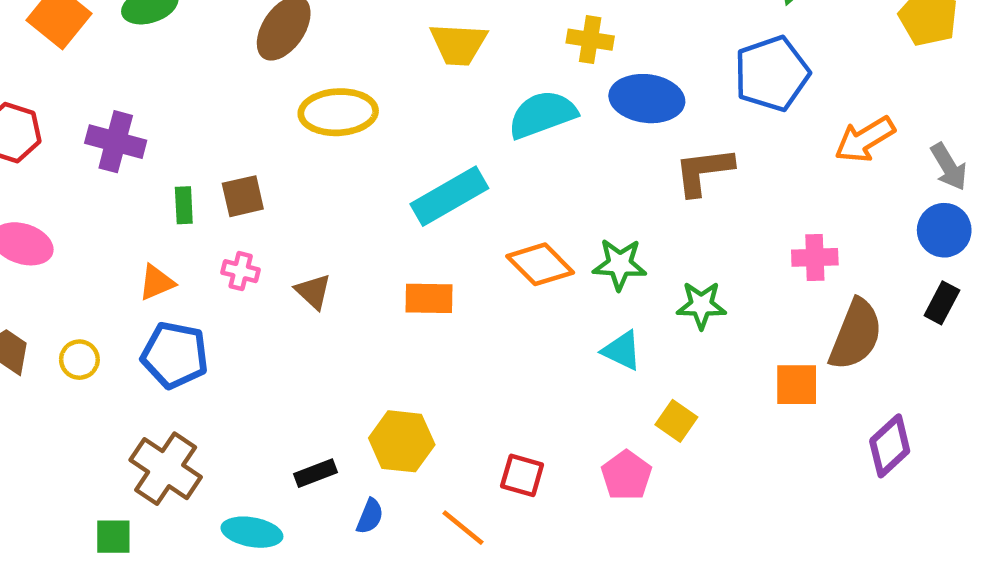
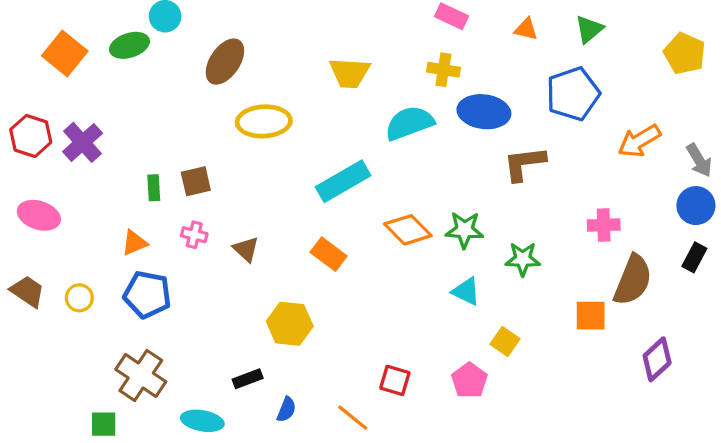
purple cross: (116, 142) -> (83, 142), moved, turned 33
orange rectangle: (429, 298) -> (329, 254), turned 36
yellow hexagon: (402, 441) -> (290, 324), moved

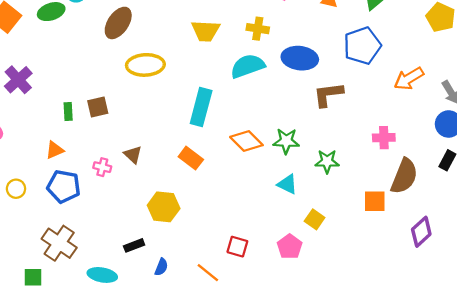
yellow cross: (443, 70) -> (258, 29), moved
cyan rectangle: (343, 181) -> (201, 107), turned -45
pink cross: (194, 235) -> (102, 167), moved

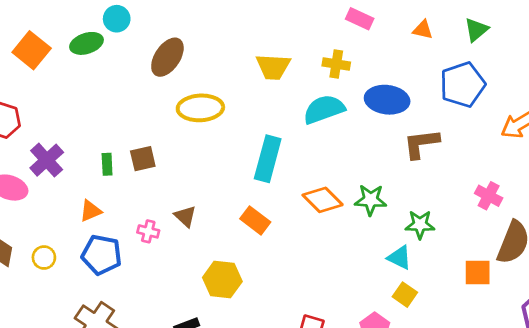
purple cross: (18, 80) -> (47, 160), moved
pink cross: (384, 138) -> (489, 196), turned 30
cyan triangle: (287, 184) -> (399, 258), moved

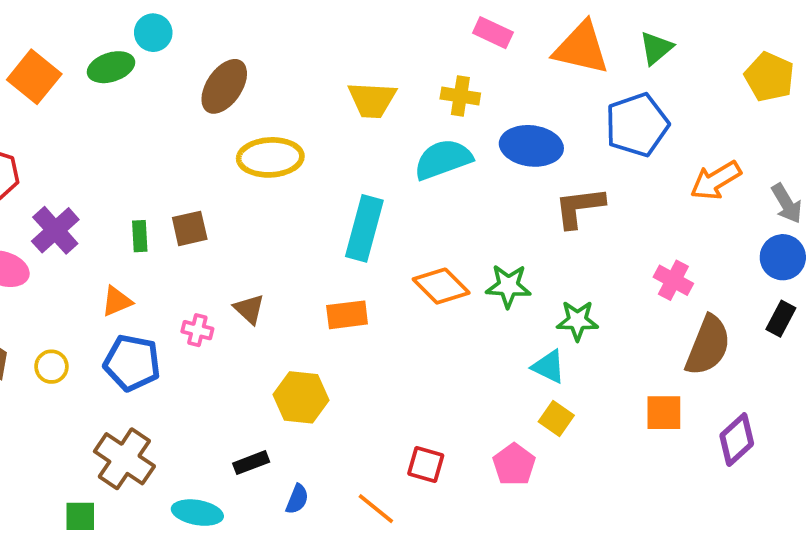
orange triangle: (423, 30) -> (581, 48), size x2.0
orange rectangle: (255, 220) -> (347, 315), turned -44
orange square: (478, 273) -> (664, 413), moved

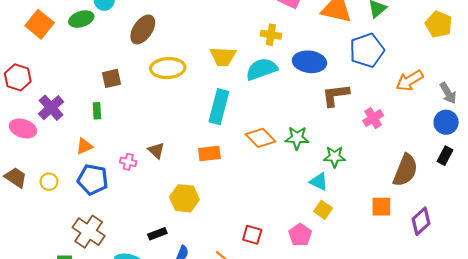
yellow trapezoid: (372, 100) -> (223, 57), moved
brown square: (190, 228) -> (112, 78), moved
pink cross: (673, 280) -> (373, 118), moved, turned 30

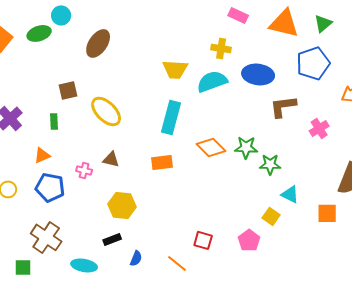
yellow ellipse: (168, 68) -> (106, 111), moved, turned 48
brown triangle: (156, 150) -> (111, 159), turned -30
green star: (335, 157) -> (270, 164), moved
cyan triangle: (319, 182) -> (290, 194), moved
yellow hexagon: (184, 198) -> (122, 205), moved

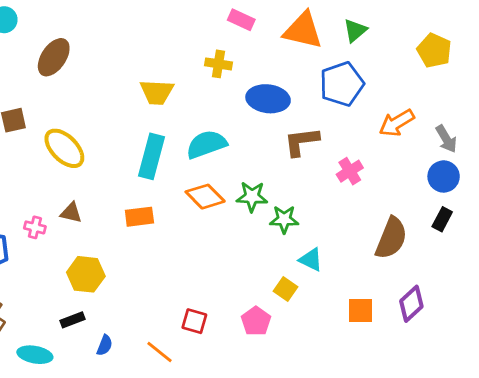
cyan semicircle: (212, 81) -> (206, 144), moved
orange square: (327, 213) -> (360, 310), moved

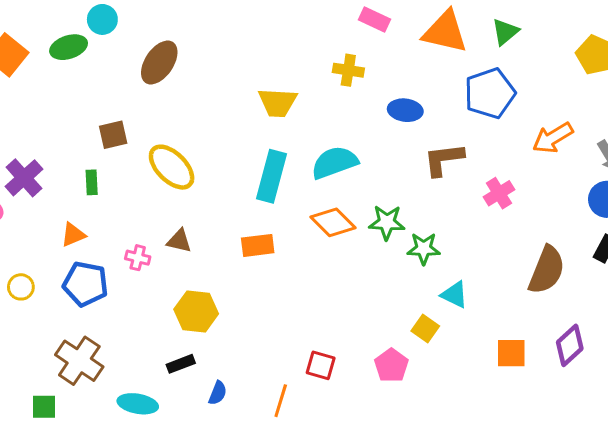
blue ellipse: (268, 99) -> (405, 110), size x0.7
orange line: (160, 352) -> (281, 401), turned 68

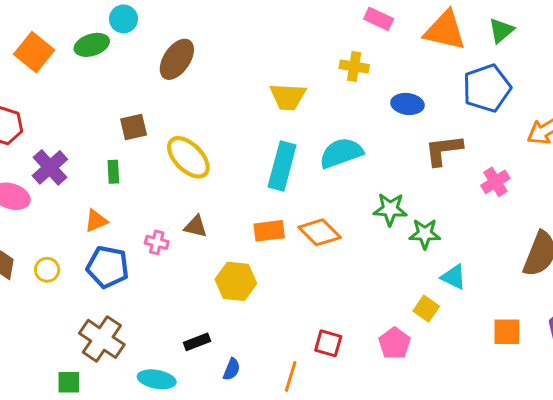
orange diamond: (333, 222) -> (320, 232), moved
yellow hexagon: (196, 312) -> (236, 281), moved

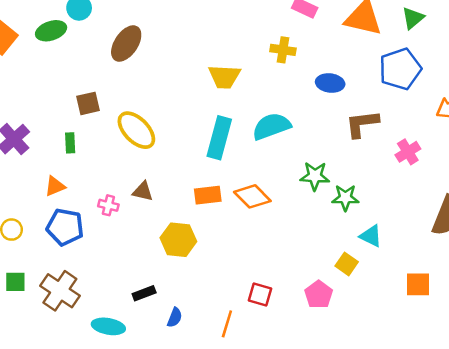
green square: (69, 382) -> (15, 282), moved

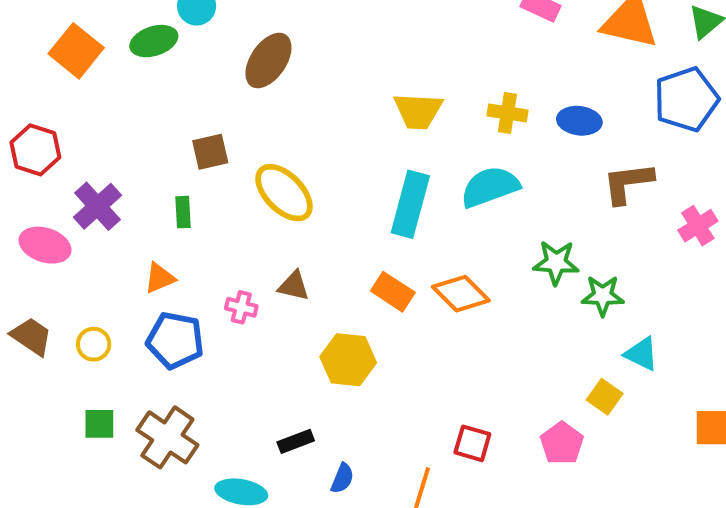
yellow cross: (283, 50) -> (507, 113), moved
orange rectangle: (208, 195) -> (393, 292), turned 40

